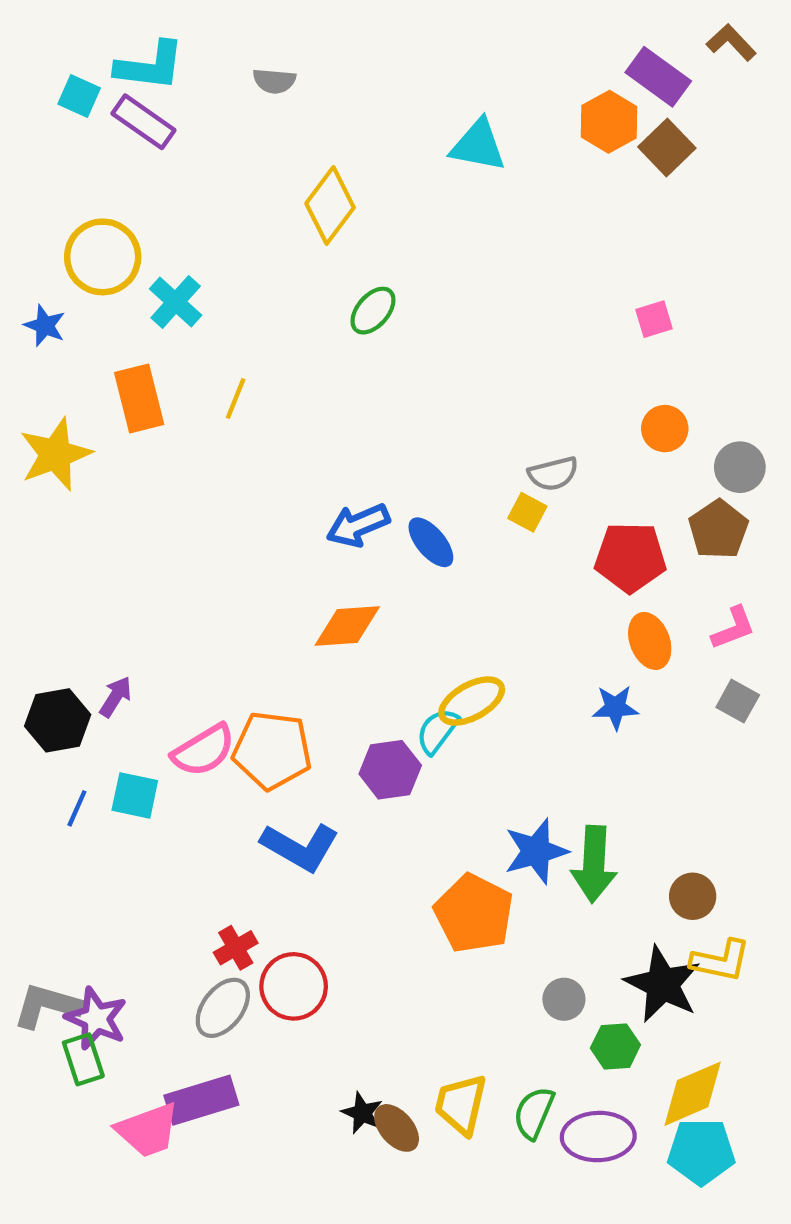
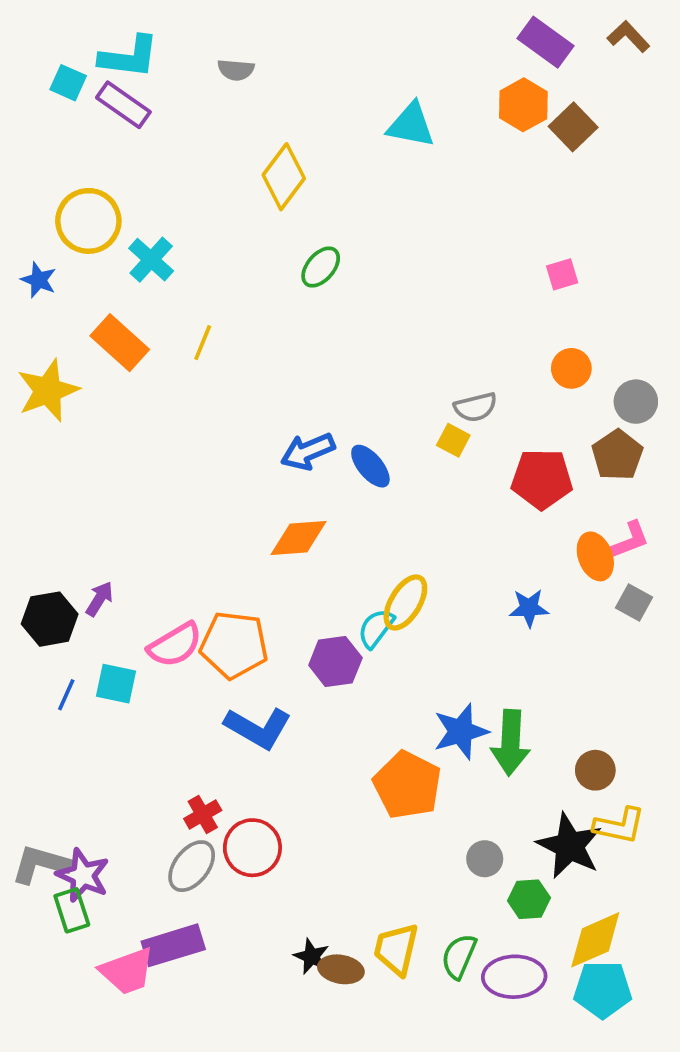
purple rectangle: (658, 77) -> (546, 42), moved
orange rectangle: (139, 399) -> (120, 343), turned -34
orange ellipse: (650, 641) -> (595, 556), moved
yellow ellipse: (472, 701) -> (405, 602), turned -30
brown ellipse: (397, 1128) -> (341, 969), turned -39

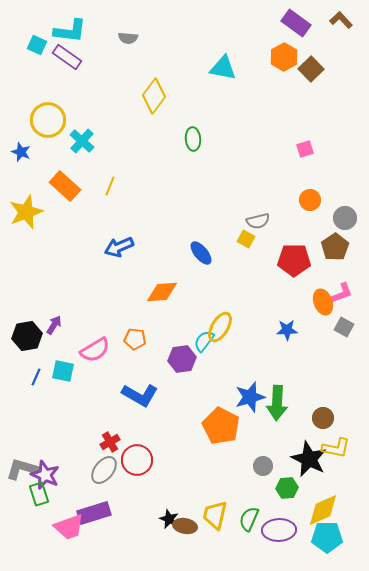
green ellipse: (321, 267) -> (193, 139), moved, turned -45
blue arrow: (308, 451) -> (119, 247), moved
orange pentagon: (234, 645) -> (135, 339), moved, size x0.6

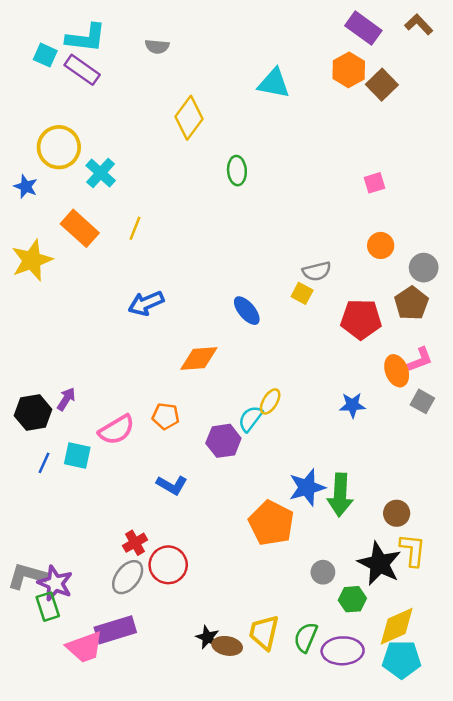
yellow ellipse: (220, 327) -> (270, 401), size x0.7
blue L-shape: (140, 395) -> (172, 485), size x0.7
yellow L-shape: (336, 448) -> (413, 550), turned -96

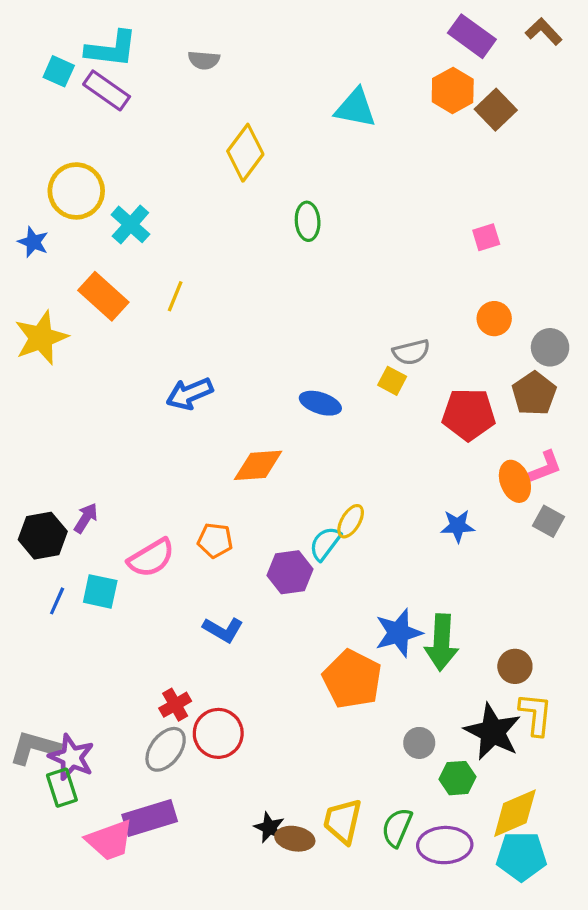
blue ellipse: (247, 311) -> (320, 403), turned -32

